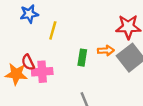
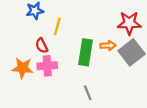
green rectangle: (82, 58) -> (85, 52), size x1.6
red semicircle: (28, 62) -> (42, 46), moved

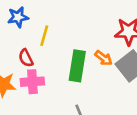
orange arrow: (108, 46) -> (104, 58), turned 40

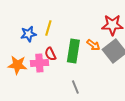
blue star: (18, 17) -> (28, 34), moved
red semicircle: (26, 58) -> (50, 54), moved

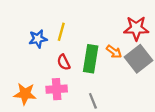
pink cross: (39, 63) -> (57, 89), moved
orange star: (17, 65) -> (25, 94), moved

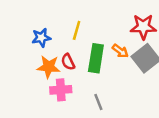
yellow line: (61, 32) -> (77, 30), moved
orange star: (25, 94) -> (49, 67), moved

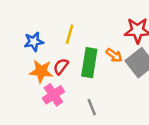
red semicircle: (68, 62) -> (61, 66), turned 63
pink cross: (61, 90) -> (53, 95), turned -30

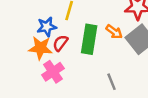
blue star: (34, 42) -> (47, 27), moved
gray line: (92, 107) -> (112, 82), moved

